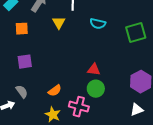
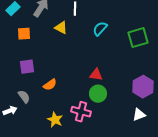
yellow triangle: (59, 23) -> (61, 28), turned -32
cyan semicircle: (98, 24) -> (100, 29), turned 119
orange semicircle: (55, 91) -> (50, 85), moved

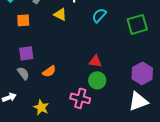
gray semicircle: (24, 97) -> (23, 73), moved
white triangle: (139, 115) -> (138, 101), size x1.5
yellow star: (55, 120) -> (41, 107), moved

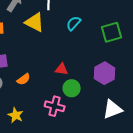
yellow triangle: (60, 14) -> (35, 22), size x1.5
red triangle: (95, 61) -> (62, 69), moved
purple hexagon: (142, 73) -> (105, 73), moved

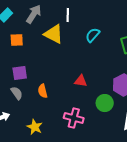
orange semicircle: (24, 79) -> (43, 91), turned 112
green circle: (72, 88) -> (105, 103), moved

